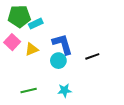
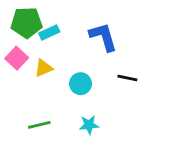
blue L-shape: (63, 44) -> (103, 37), moved
black line: (92, 56) -> (127, 78), turned 32

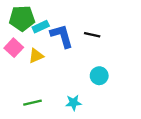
blue L-shape: (103, 37) -> (62, 36), moved
black line: (127, 78) -> (92, 35), moved
cyan circle: (81, 84) -> (99, 76), moved

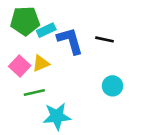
pink square: (14, 48) -> (20, 66), moved
green line: (32, 103) -> (34, 93), moved
cyan star: (73, 103) -> (57, 116), moved, size x1.5

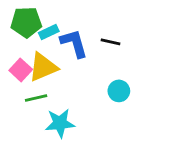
yellow triangle: (41, 63) -> (43, 67), size x1.6

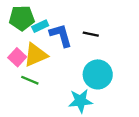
cyan circle: (119, 91) -> (98, 74), size x1.6
green line: (36, 98) -> (30, 80), turned 36
cyan star: (60, 123) -> (80, 101), moved

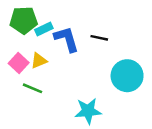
yellow triangle: (36, 55) -> (39, 61), size x0.6
cyan circle: (98, 74) -> (127, 76), moved

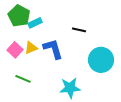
green pentagon: (24, 20) -> (19, 16), turned 30
blue L-shape: (67, 39) -> (53, 49), moved
green line: (32, 88) -> (23, 79), moved

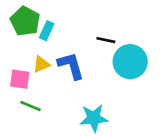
cyan rectangle: (35, 23) -> (47, 31), turned -40
pink square: (15, 50) -> (20, 79), moved, turned -35
cyan circle: (101, 60) -> (130, 62), moved

